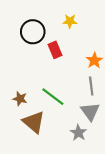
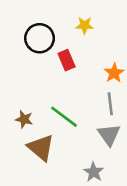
gray star: (78, 133) -> (94, 172), moved

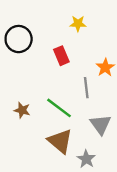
black circle: (40, 38) -> (19, 39), moved
gray line: (110, 104) -> (86, 88), moved
brown triangle: (41, 148) -> (60, 141), moved

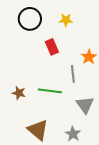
black circle: (19, 39) -> (30, 19), moved
green line: (59, 108) -> (50, 91), turned -30
brown triangle: (60, 141) -> (38, 130), moved

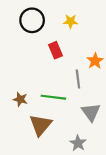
brown triangle: (38, 130) -> (41, 125), moved, turned 30

